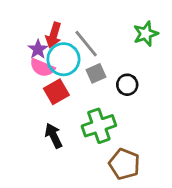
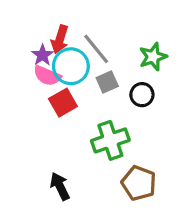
green star: (146, 34) -> (153, 57), moved
black arrow: (54, 136) -> (60, 186), moved

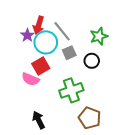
pink semicircle: (47, 76) -> (30, 79), moved

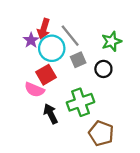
black arrow: (39, 120) -> (51, 114), moved

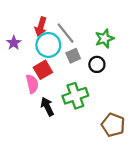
purple star: (31, 40) -> (14, 43), moved
pink semicircle: (34, 90) -> (32, 84), turned -126
brown pentagon: (101, 133) -> (113, 125), moved

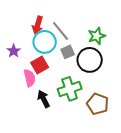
purple star: (14, 43) -> (14, 51), moved
black circle: (97, 64) -> (90, 60), size x1.6
brown pentagon: (113, 125) -> (98, 104), moved

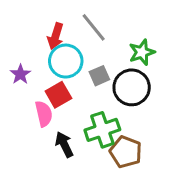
gray line: (61, 31) -> (94, 27), moved
brown pentagon: (98, 104) -> (126, 152), moved

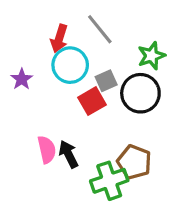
red square: (58, 95) -> (92, 101), moved
pink semicircle: (44, 114) -> (47, 150), moved
green cross: (102, 130) -> (109, 181), moved

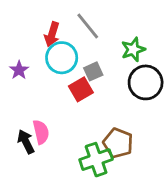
black circle: (140, 93) -> (146, 82), moved
black arrow: (69, 154) -> (26, 142), moved

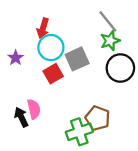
gray line: (88, 26) -> (108, 21), moved
gray square: (93, 71) -> (77, 59), size x1.5
red square: (81, 89) -> (53, 74), moved

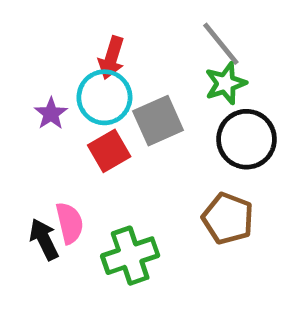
red arrow: (43, 28) -> (111, 58), moved
purple star: (16, 58) -> (51, 114), moved
brown pentagon: (98, 118) -> (228, 218), moved
green cross: (79, 132) -> (130, 256), moved

